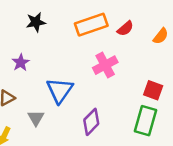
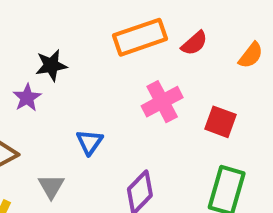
black star: (36, 22) -> (51, 65), moved
blue triangle: (60, 90) -> (90, 142), size x0.6
red square: (153, 90) -> (221, 122), moved

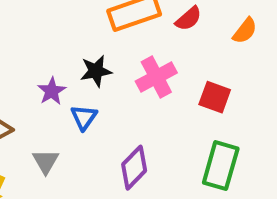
black star: (51, 65) -> (96, 71), moved
purple star: (27, 98) -> (52, 91), moved

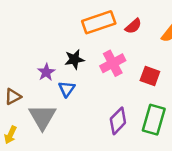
gray triangle: (46, 162) -> (42, 117), size x1.6
purple diamond: (134, 168) -> (118, 121), moved

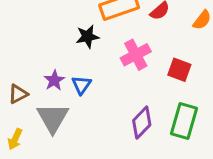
black star: (74, 59) -> (87, 37), moved
purple star: (46, 72) -> (54, 80), moved

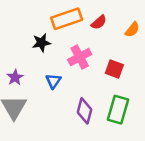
blue triangle: (81, 85) -> (53, 81), moved
purple diamond: (142, 123) -> (84, 111), turned -30

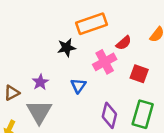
red semicircle: (99, 22) -> (124, 43), moved

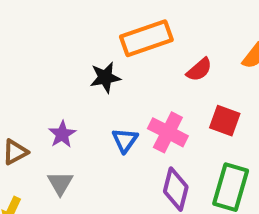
pink cross: (105, 62) -> (168, 132), moved, turned -35
gray triangle: (39, 112) -> (60, 183), size x0.6

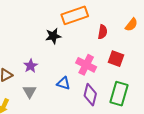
red semicircle: (199, 70) -> (103, 32), turned -40
blue triangle: (125, 140) -> (63, 83), moved, turned -48

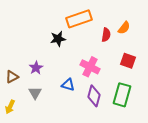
orange semicircle: (131, 25) -> (124, 28), moved
red square: (116, 59) -> (128, 61), moved

